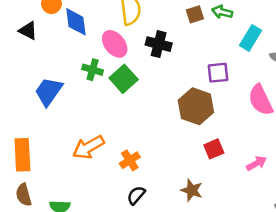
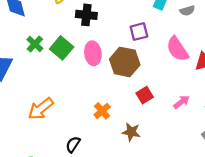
pink ellipse: (115, 44) -> (93, 53), moved, turned 40
green cross: (93, 70) -> (35, 44), turned 35
orange cross: (130, 160) -> (102, 111), moved
black semicircle: (136, 195) -> (73, 144), moved

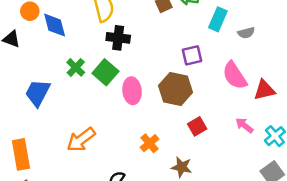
black cross: (86, 15) -> (118, 38), moved
pink ellipse: (93, 53) -> (132, 91), moved
pink arrow: (182, 102) -> (244, 125), moved, turned -105

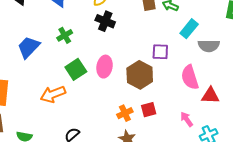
gray semicircle: (246, 33) -> (209, 46), size x1.5
green square: (105, 72) -> (76, 69), moved
orange cross: (150, 143) -> (125, 113), moved

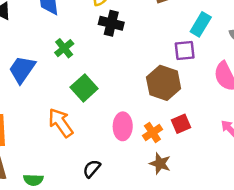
cyan rectangle: (189, 29) -> (201, 24), moved
pink ellipse: (105, 67) -> (123, 126), moved
orange arrow: (53, 94) -> (61, 123), turned 85

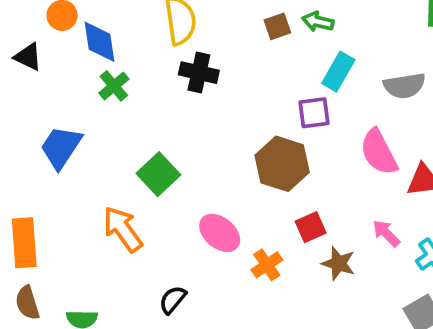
green cross: (64, 48) -> (114, 86), moved
pink ellipse: (123, 126) -> (220, 233), turned -50
orange cross: (152, 132) -> (267, 265), moved
brown star: (160, 164) -> (338, 263), moved

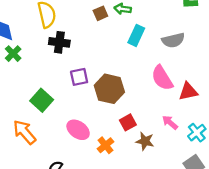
purple square: (314, 113) -> (79, 77), moved

